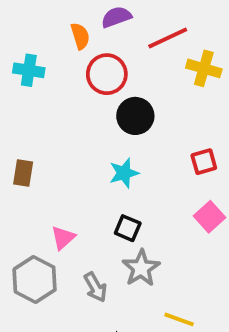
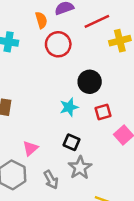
yellow cross: (204, 68) -> (120, 41), turned -30
black circle: (135, 116) -> (90, 82), moved
red square: (204, 162) -> (103, 112), moved

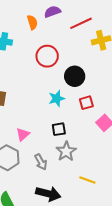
red circle: (58, 44) -> (47, 56), moved
black square: (71, 142) -> (59, 129), turned -32

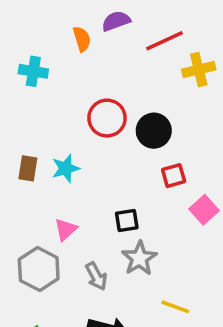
red circle: (47, 56) -> (107, 118), moved
cyan star: (57, 98) -> (66, 168), moved

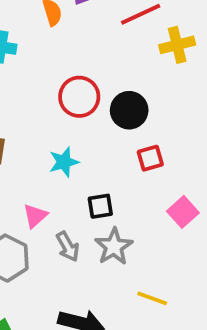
cyan star: (66, 168) -> (64, 162), moved
pink square: (204, 210) -> (183, 212), moved
gray arrow: (96, 276) -> (68, 247), moved

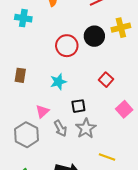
yellow cross: (177, 45) -> (121, 28), moved
black circle: (129, 110) -> (94, 36), moved
red square: (150, 158) -> (106, 80), turned -32

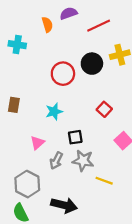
gray arrow: (60, 128) -> (56, 161), turned 56
gray star: (86, 128) -> (83, 161), turned -30
gray hexagon: (27, 135) -> (27, 184), moved
yellow line: (107, 157) -> (104, 181), moved

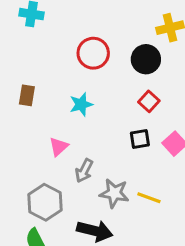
black circle: (92, 64) -> (146, 59), moved
black square: (75, 137) -> (140, 139), moved
gray star: (83, 161) -> (114, 193), moved

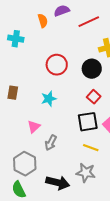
black square: (140, 139) -> (88, 122), size x1.5
gray star: (114, 193) -> (86, 173), moved
yellow line: (149, 198) -> (91, 148), moved

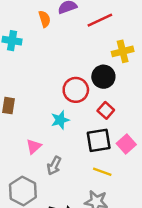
red circle: (57, 65) -> (76, 90), moved
cyan star: (49, 99) -> (60, 120), moved

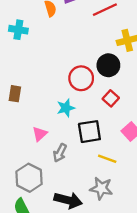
black square: (99, 140) -> (89, 132), moved

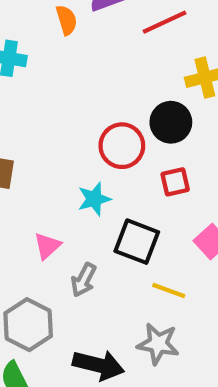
red square: (111, 98) -> (175, 182), turned 35
black square: (89, 132) -> (137, 242), turned 30

